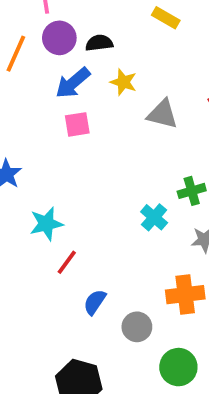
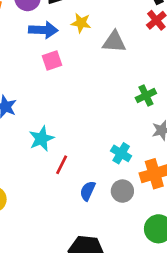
blue arrow: (73, 83) -> (43, 30), turned -128
cyan cross: (154, 217) -> (121, 153), moved
gray circle: (137, 327) -> (122, 191), moved

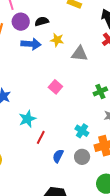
pink square: (52, 60) -> (55, 87), moved, turned -32

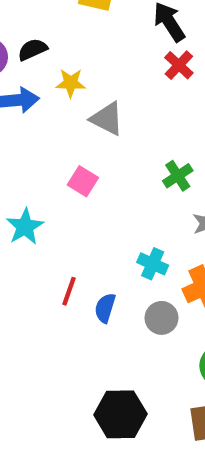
gray triangle: (80, 54) -> (107, 119), moved, turned 30
cyan star: (27, 119) -> (25, 227), moved
blue semicircle: (58, 156) -> (105, 308), moved

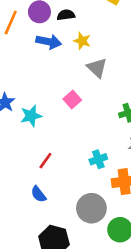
cyan cross: (153, 264) -> (98, 159), turned 30
blue semicircle: (105, 308) -> (38, 194), moved, turned -72
gray circle: (162, 318) -> (91, 208), moved, size x1.5

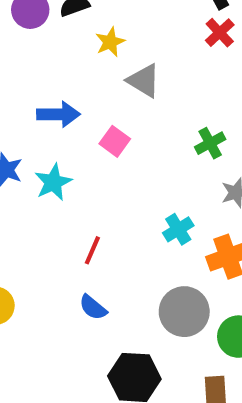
yellow star: (82, 41) -> (110, 42), turned -30
blue arrow: (49, 42) -> (58, 114), moved

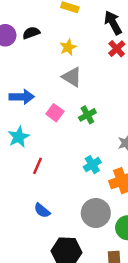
yellow star: (110, 42) -> (68, 47), moved
green cross: (210, 143) -> (87, 115), moved
red line: (92, 250) -> (37, 166), moved

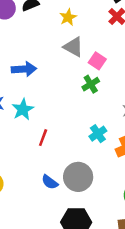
pink square: (55, 113) -> (97, 61), moved
gray circle: (96, 213) -> (78, 177), moved

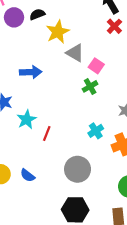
yellow star: (68, 17) -> (58, 32), moved, size x1.5
cyan star: (23, 109) -> (27, 119), moved
blue semicircle: (50, 182) -> (28, 175), moved

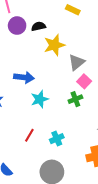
gray triangle: (75, 53) -> (76, 62), moved, turned 42
cyan star: (27, 119) -> (40, 99), moved
cyan cross: (96, 131) -> (57, 139), moved

